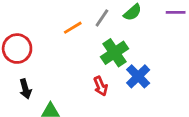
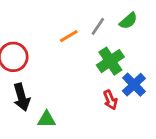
red arrow: (101, 86) -> (110, 100), moved
black arrow: (25, 89) -> (22, 97), size x1.4

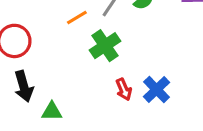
green cross: (110, 61) -> (105, 46), moved
blue cross: (134, 85) -> (157, 89), moved

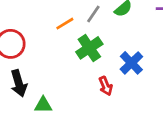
blue cross: (157, 89) -> (131, 63), moved

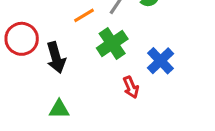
black arrow: (19, 83) -> (56, 58), moved

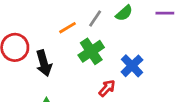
red arrow: (131, 87) -> (107, 88), turned -114

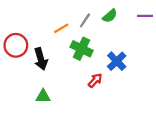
green cross: (91, 51) -> (82, 49), turned -30

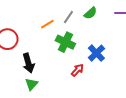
black arrow: (41, 59) -> (28, 63), moved
green triangle: (43, 96) -> (31, 84), turned -48

